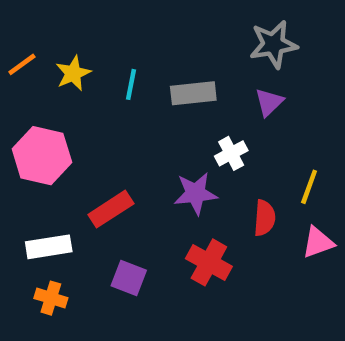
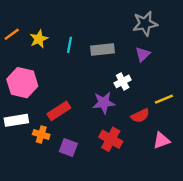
yellow line: (309, 187) -> (164, 99), turned 48
red semicircle: (265, 218) -> (140, 116), turned 60
pink triangle: (318, 242) -> (162, 140), moved
white rectangle: (49, 247) -> (16, 120), moved
orange cross: (51, 298) -> (41, 135), moved

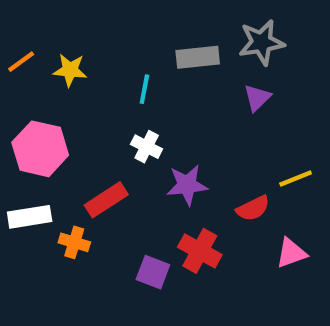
yellow star: (39, 39) -> (70, 70), turned 30
cyan line: (69, 45) -> (144, 89), moved
gray rectangle: (103, 50) -> (198, 57), moved
white cross: (123, 81) -> (147, 147), moved, turned -35
purple square: (68, 148) -> (153, 272), moved

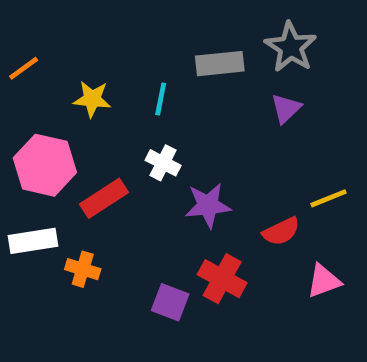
gray star: (261, 42) -> (291, 47), turned -30
yellow star: (70, 70) -> (92, 99), moved
red rectangle: (106, 200) -> (104, 198), moved

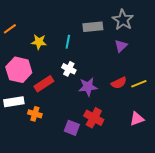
red semicircle: (281, 231) -> (119, 83), moved

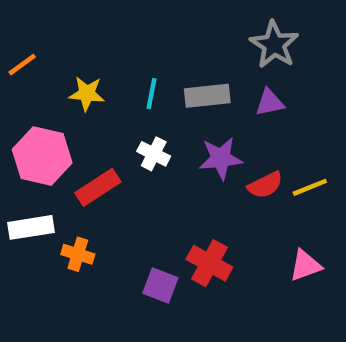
gray rectangle: (93, 27) -> (207, 96), moved
purple triangle: (121, 46) -> (270, 103), turned 32
purple star: (88, 87) -> (221, 158), moved

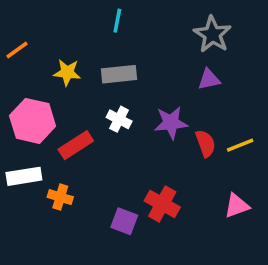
cyan line: (151, 94) -> (117, 21), moved
gray rectangle: (207, 96) -> (119, 74), moved
red semicircle: (265, 185) -> (206, 143), turned -84

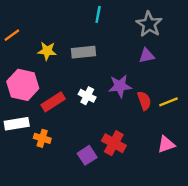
cyan line: (117, 21) -> (98, 14), moved
white cross: (119, 119) -> (87, 96), moved
purple square: (124, 221) -> (87, 155), turned 36

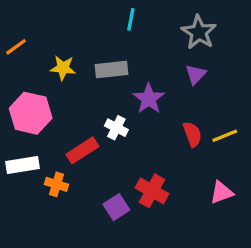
purple triangle: (147, 56) -> (196, 74), turned -35
purple star: (120, 86) -> (149, 99), moved, turned -30
red rectangle: (53, 102) -> (82, 150), moved

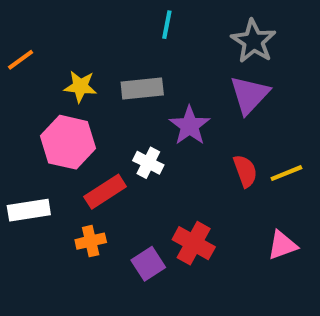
purple triangle: (196, 74) -> (249, 95), size x1.5
pink hexagon: (31, 113) -> (68, 142), moved
orange cross: (57, 184) -> (91, 241), moved, turned -30

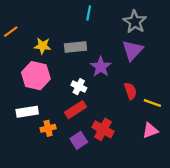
yellow line: (286, 173) -> (152, 103), moved, turned 42
red rectangle: (105, 192) -> (76, 110), moved
white rectangle: (29, 210) -> (27, 112), moved

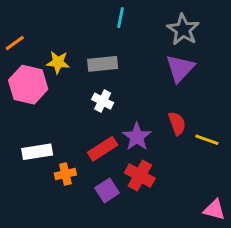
purple star: (101, 67) -> (137, 137), moved
pink hexagon: (36, 76) -> (28, 85), moved
white cross: (79, 87) -> (103, 101), moved
pink triangle: (150, 130) -> (214, 210), moved, turned 35

